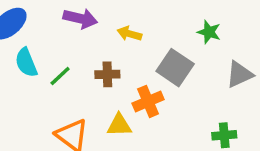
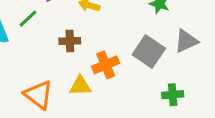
gray square: (175, 68) -> (149, 51), moved
green line: (60, 76) -> (28, 19), moved

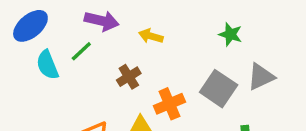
brown cross: (70, 41) -> (129, 77), turned -30

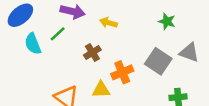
gray triangle: (261, 77) -> (189, 52), turned 45

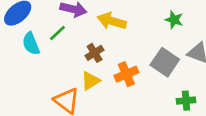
yellow arrow: (109, 23) -> (112, 21), size x1.5
yellow triangle: (101, 90) -> (91, 81), moved, turned -30

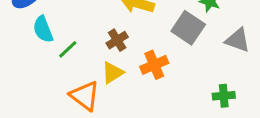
green line: (57, 33) -> (68, 49), moved
gray square: (165, 62) -> (188, 28), moved

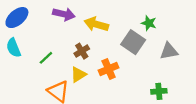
cyan semicircle: (43, 29) -> (14, 48), moved
gray triangle: (238, 40) -> (169, 51), turned -30

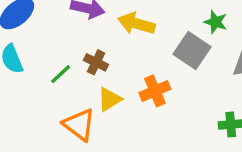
brown cross: (82, 51) -> (96, 62), moved, turned -32

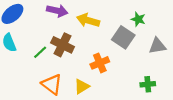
brown cross: (96, 62) -> (63, 45), size x1.5
yellow triangle: (109, 99) -> (82, 86), moved

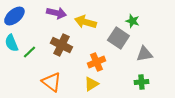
gray triangle: (157, 46) -> (144, 54), moved
green line: (40, 52) -> (29, 52), moved
yellow triangle: (82, 86) -> (91, 84), moved

